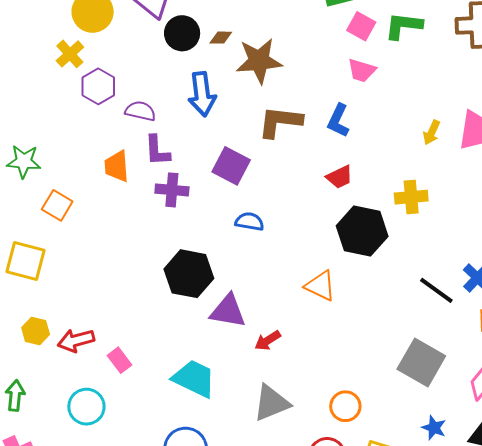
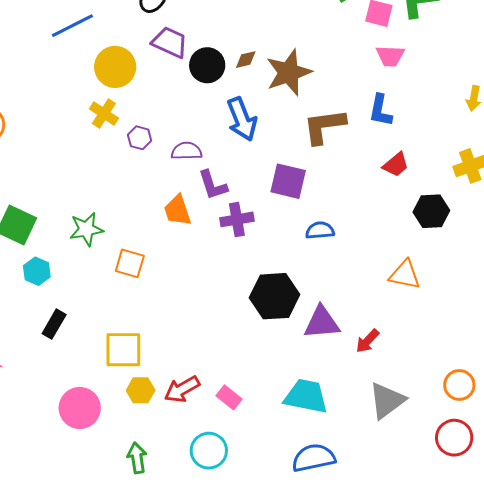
purple hexagon: (98, 86) -> (140, 138), size x0.7
black hexagon: (362, 231) -> (431, 211), size x0.7
yellow square: (25, 261) -> (123, 350), moved

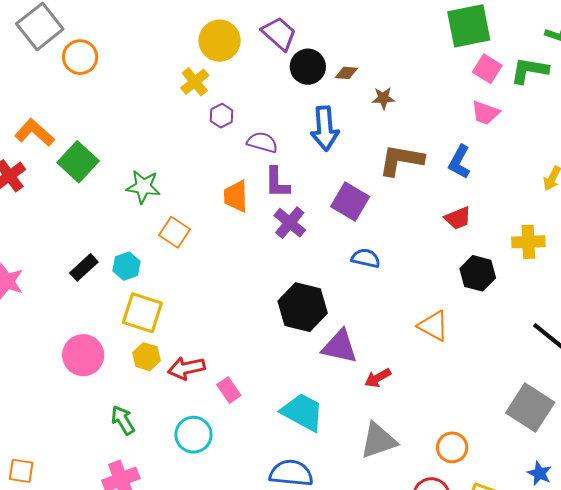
brown star: (289, 72) -> (383, 98), size x0.5
purple cross: (237, 219) -> (290, 223), turned 32
cyan hexagon: (37, 271) -> (126, 266), moved
green arrow: (137, 458) -> (123, 420), turned -40

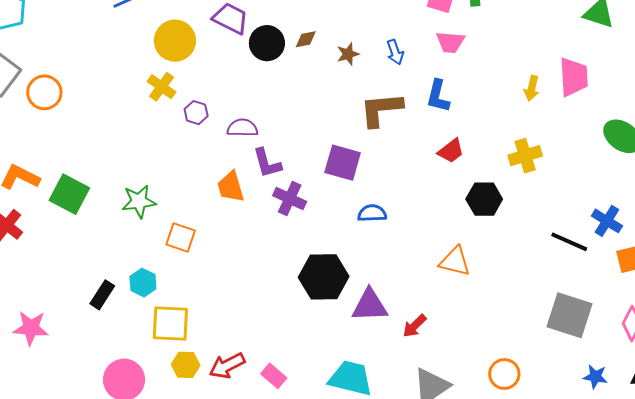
blue arrow: (325, 129) -> (395, 52), moved, size x0.6

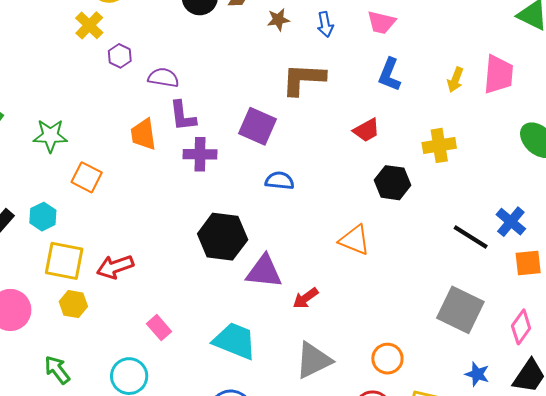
blue L-shape: (438, 96) -> (389, 75), moved
purple cross: (290, 199) -> (200, 154), turned -32
red arrow: (227, 366) -> (115, 267), moved

